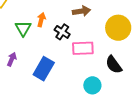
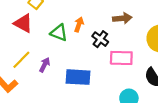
green triangle: (23, 28) -> (59, 33), turned -42
blue rectangle: (44, 69) -> (78, 77), turned 60

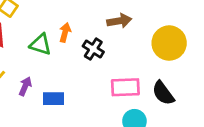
pink rectangle: (121, 58) -> (125, 87), moved
blue rectangle: (78, 77) -> (53, 99), moved, size x0.7

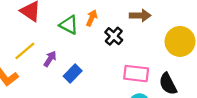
blue rectangle: (53, 99) -> (73, 73), turned -54

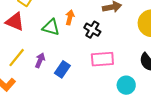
pink rectangle: (136, 74) -> (102, 59), moved

